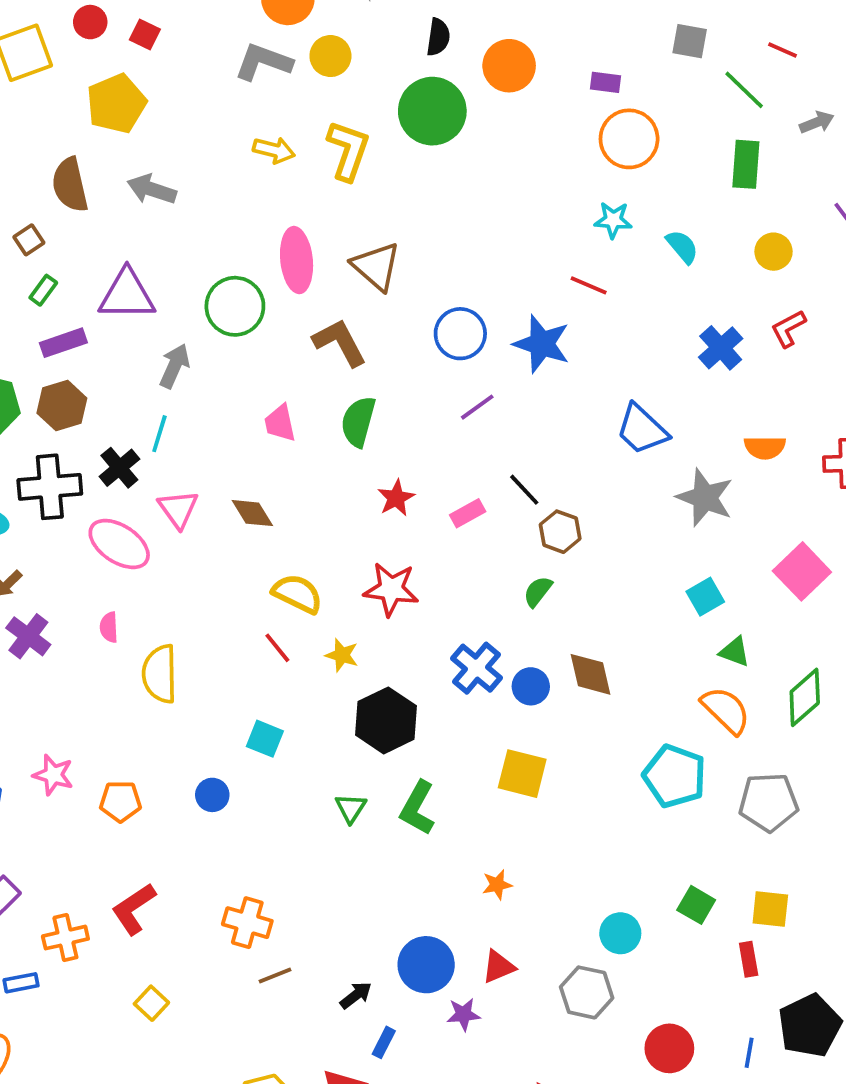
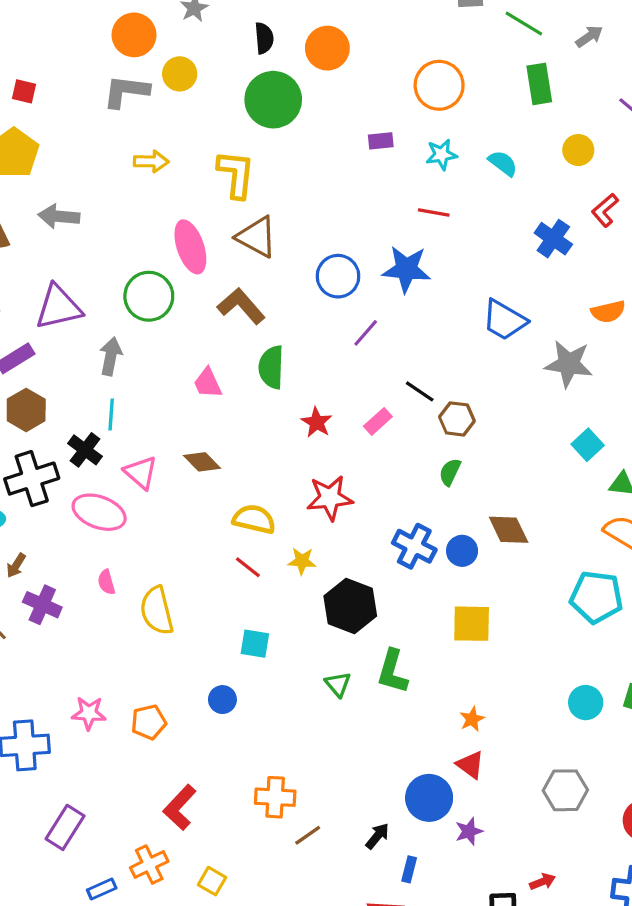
purple rectangle: (605, 82) -> (381, 141), moved
yellow L-shape: (348, 150) -> (236, 174), moved
cyan circle: (620, 933) -> (586, 703), moved
orange cross: (65, 938) -> (149, 865), moved
red triangle: (498, 967) -> (470, 765), moved, turned -48

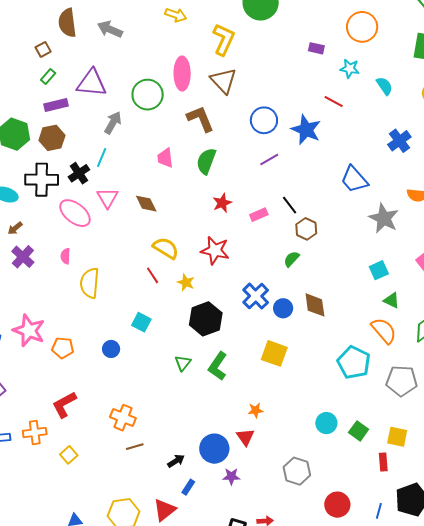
pink star: (89, 713) -> (29, 331), size x1.5

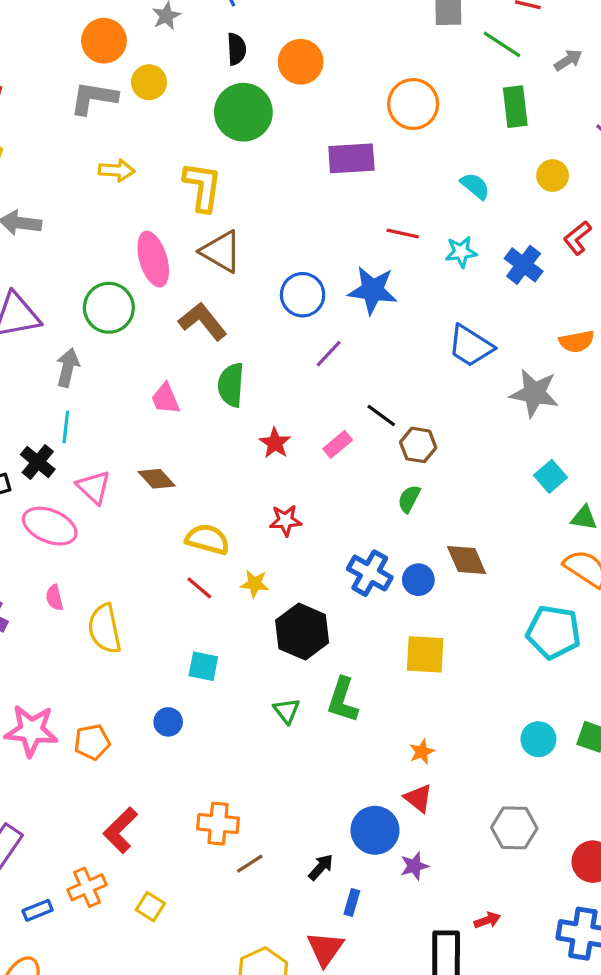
purple rectangle: (316, 48) -> (351, 158), size x1.8
cyan star: (350, 69) -> (461, 252), moved
red star: (215, 250) -> (285, 520), size x0.7

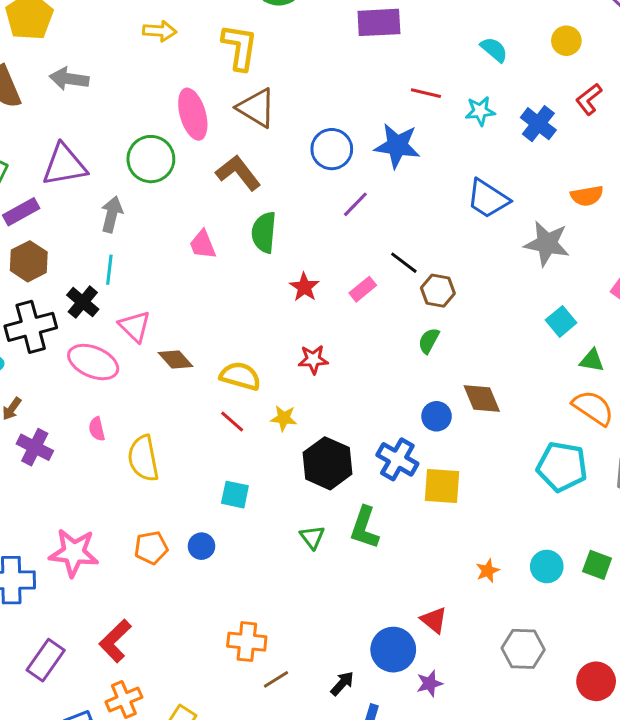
brown diamond: (157, 479) -> (176, 360), moved
blue cross: (370, 573) -> (397, 459), moved
orange pentagon: (92, 742) -> (151, 548), moved
orange star: (422, 752) -> (488, 571), moved
red L-shape: (120, 830) -> (115, 641), moved

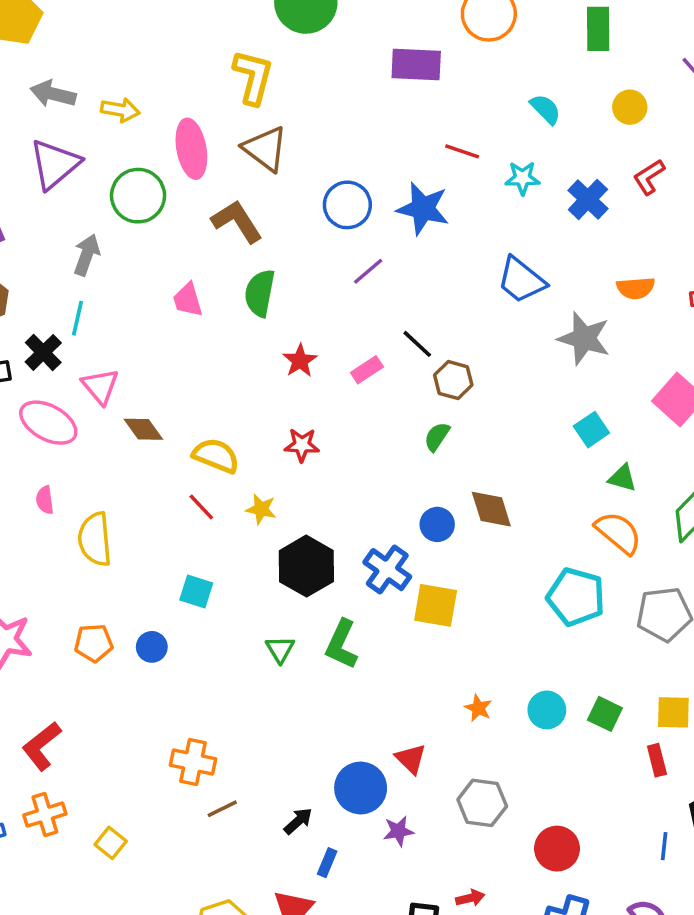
yellow arrow: (160, 31) -> (120, 110), moved
purple triangle: (64, 165) -> (55, 164), moved, turned -36
orange star: (488, 571) -> (478, 708), turned -30
gray hexagon: (523, 649) -> (482, 803), moved
red circle: (596, 681) -> (557, 849), moved

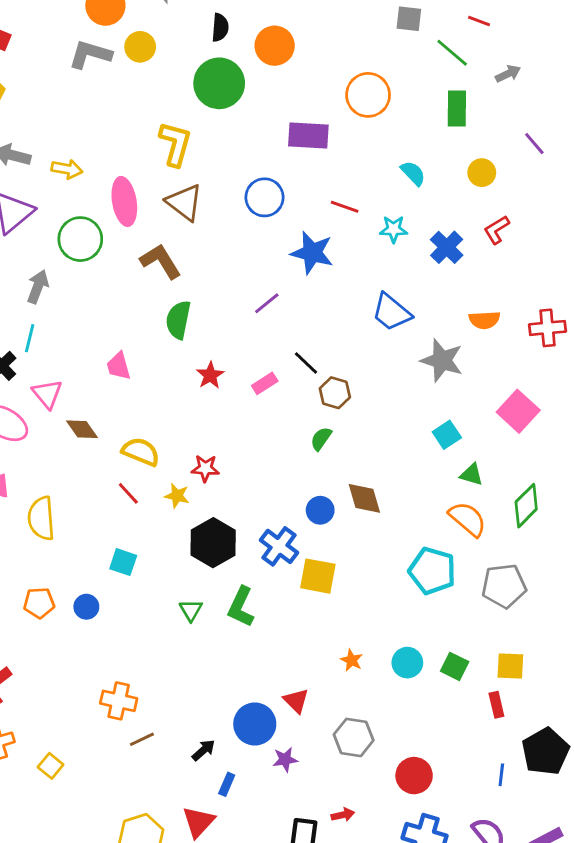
blue circle: (347, 205) -> (264, 197), moved
pink trapezoid: (188, 300) -> (119, 366), moved
red star: (302, 445) -> (205, 468), moved

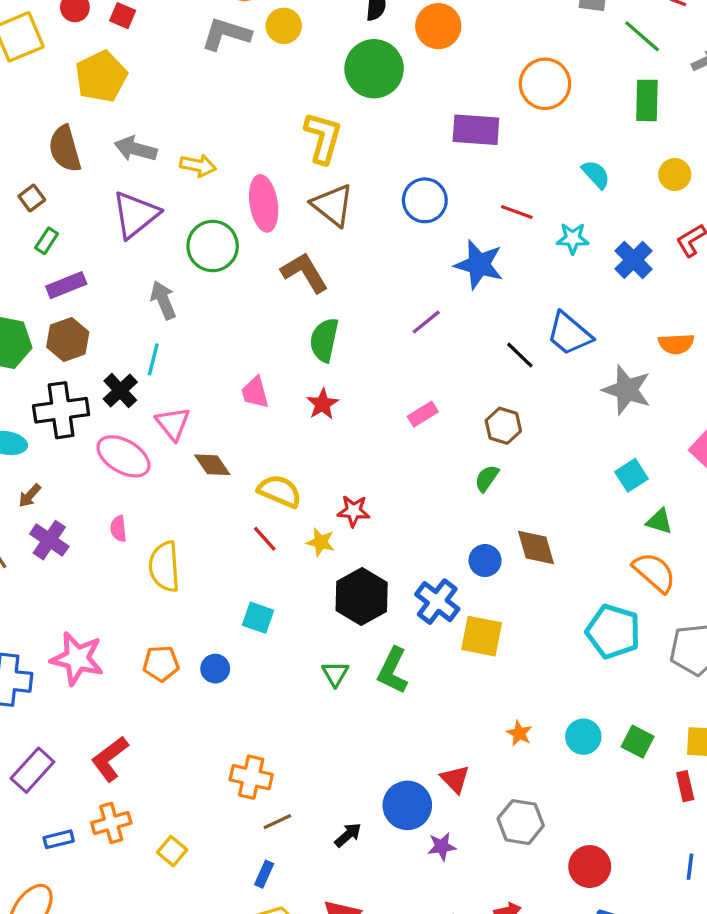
gray arrow: (38, 287) -> (163, 300), turned -44
black line: (306, 363) -> (520, 355), moved
red star: (210, 375) -> (323, 404), moved
blue rectangle: (227, 784) -> (264, 874), moved

